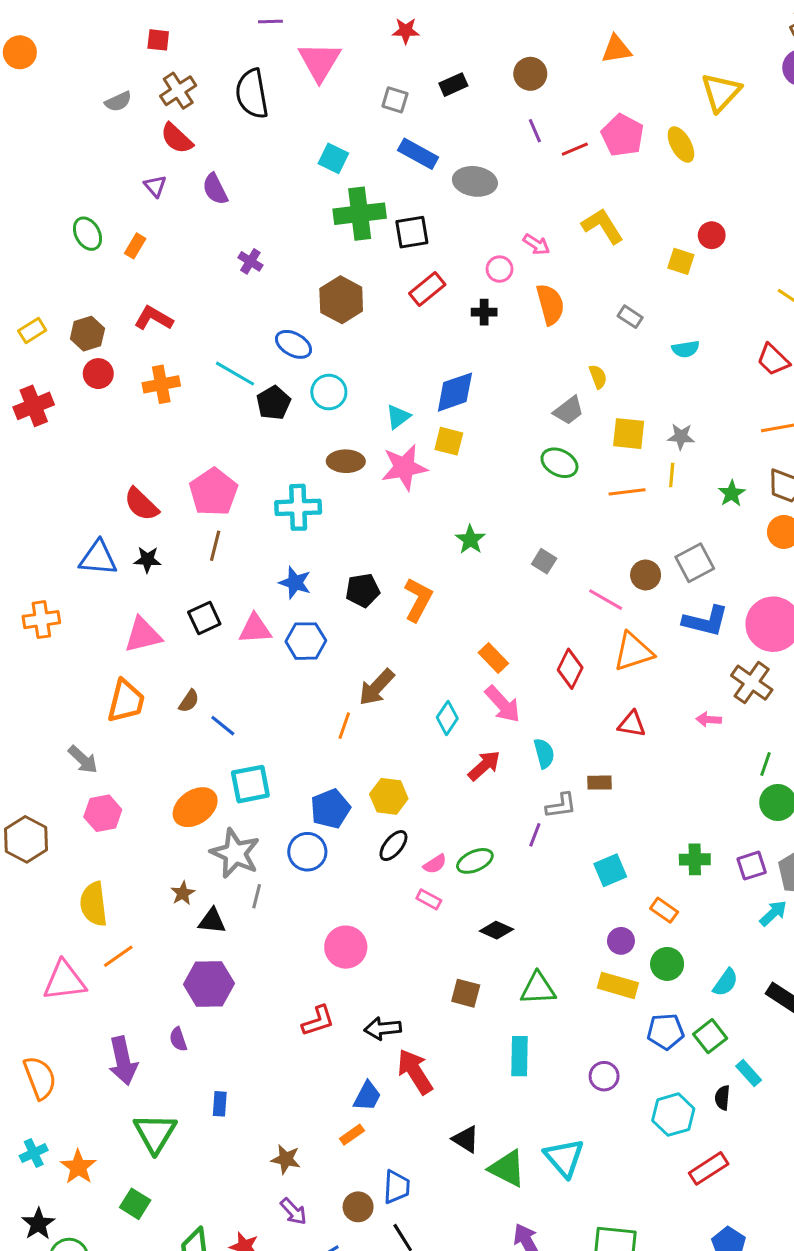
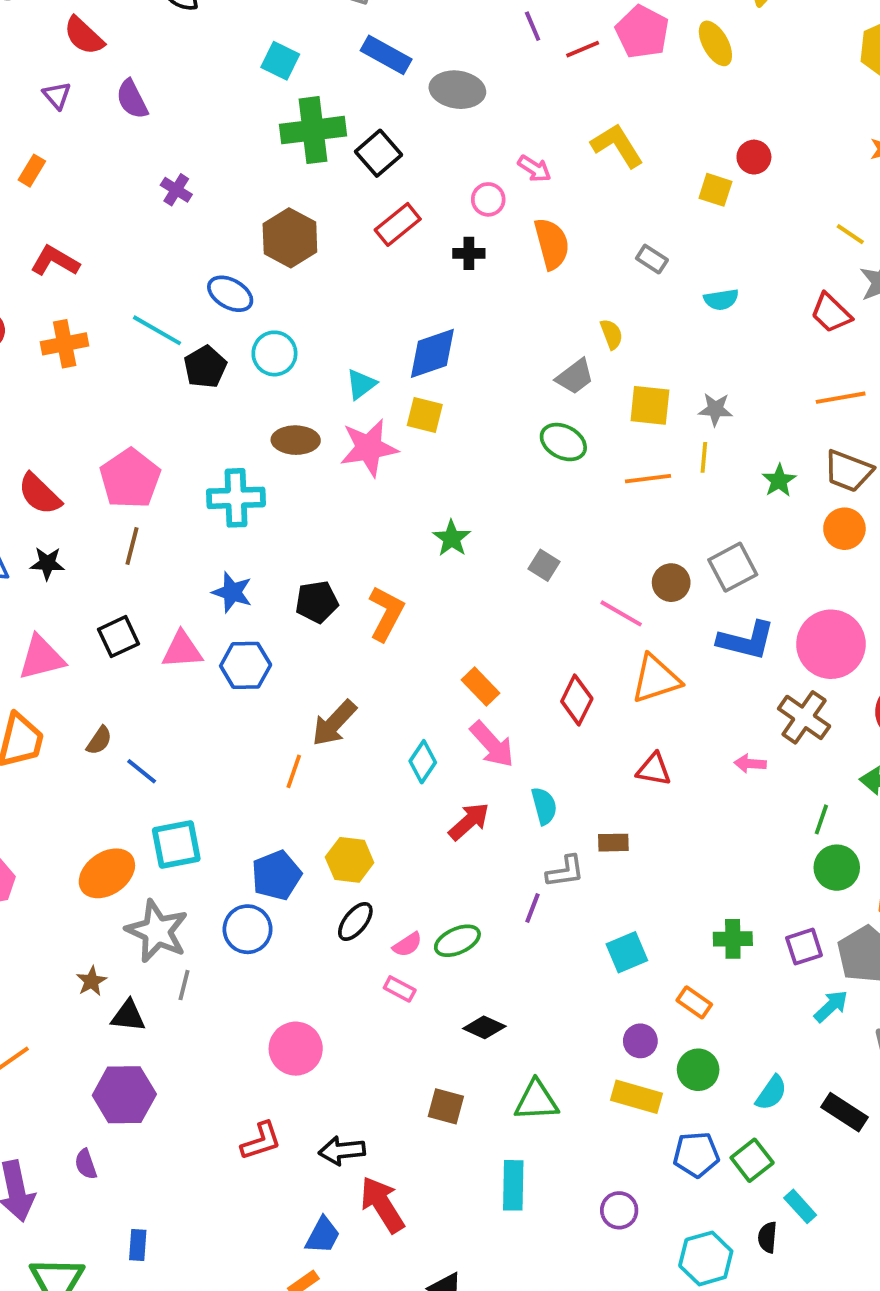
black square: (412, 232) -> (378, 153), turned -32

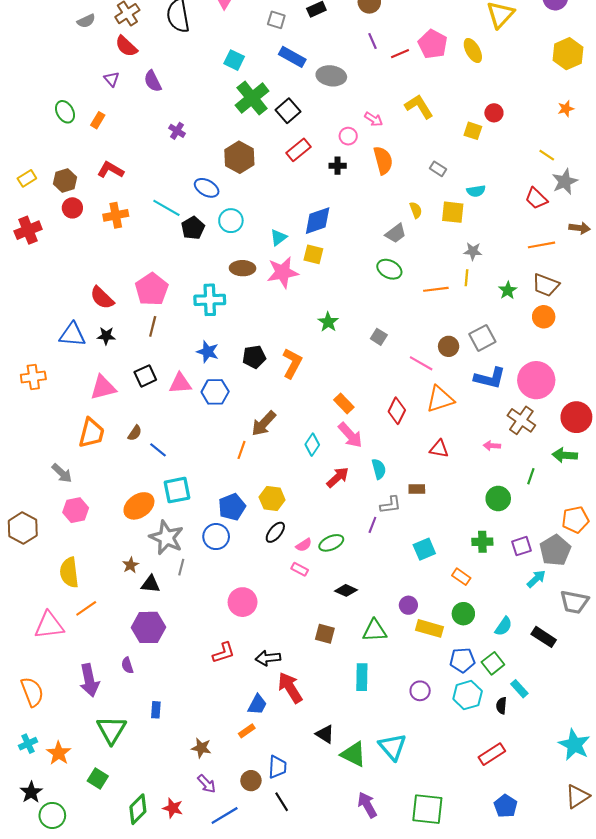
green cross: (313, 130) -> (252, 98), turned -32
yellow square: (650, 405) -> (453, 212), moved
green circle: (837, 868) -> (498, 499), moved
purple circle: (640, 1041) -> (408, 605), moved
cyan hexagon: (706, 1258) -> (468, 695), moved

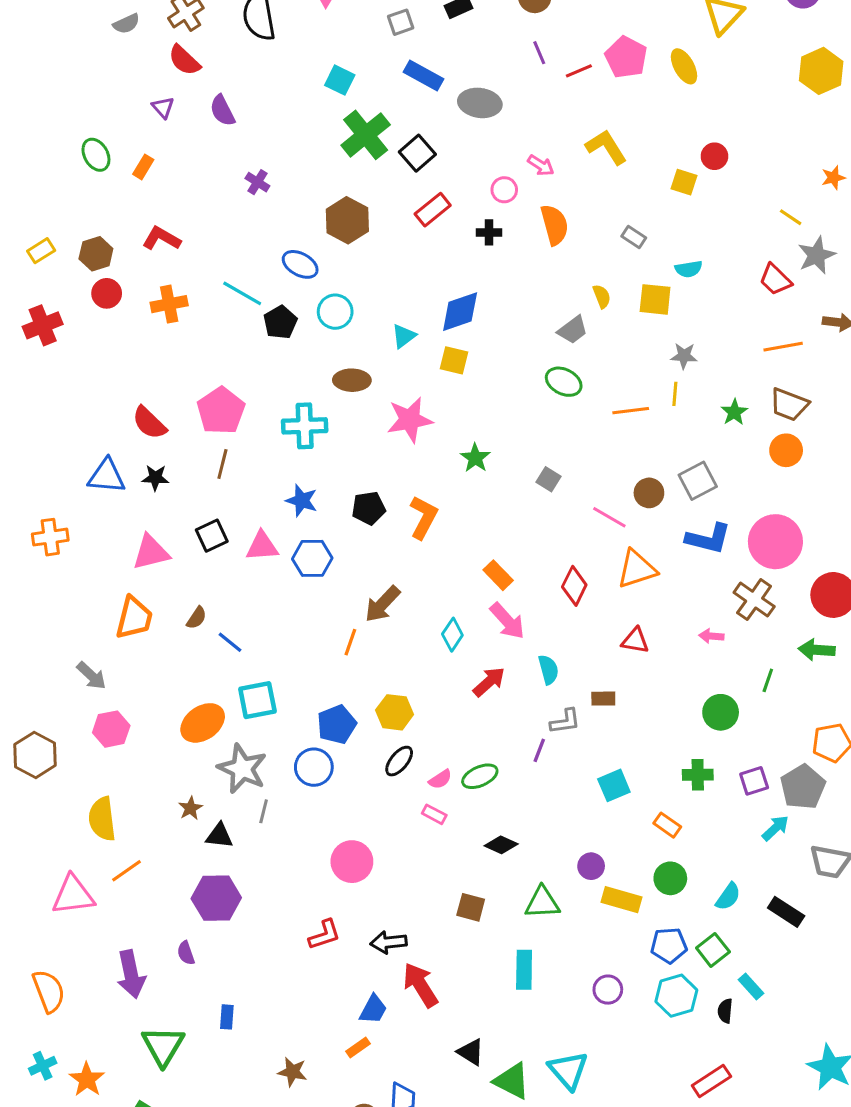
gray square: (276, 20) -> (401, 22), turned -36
orange star: (566, 109) -> (833, 178), moved
pink star: (283, 272) -> (410, 420), moved

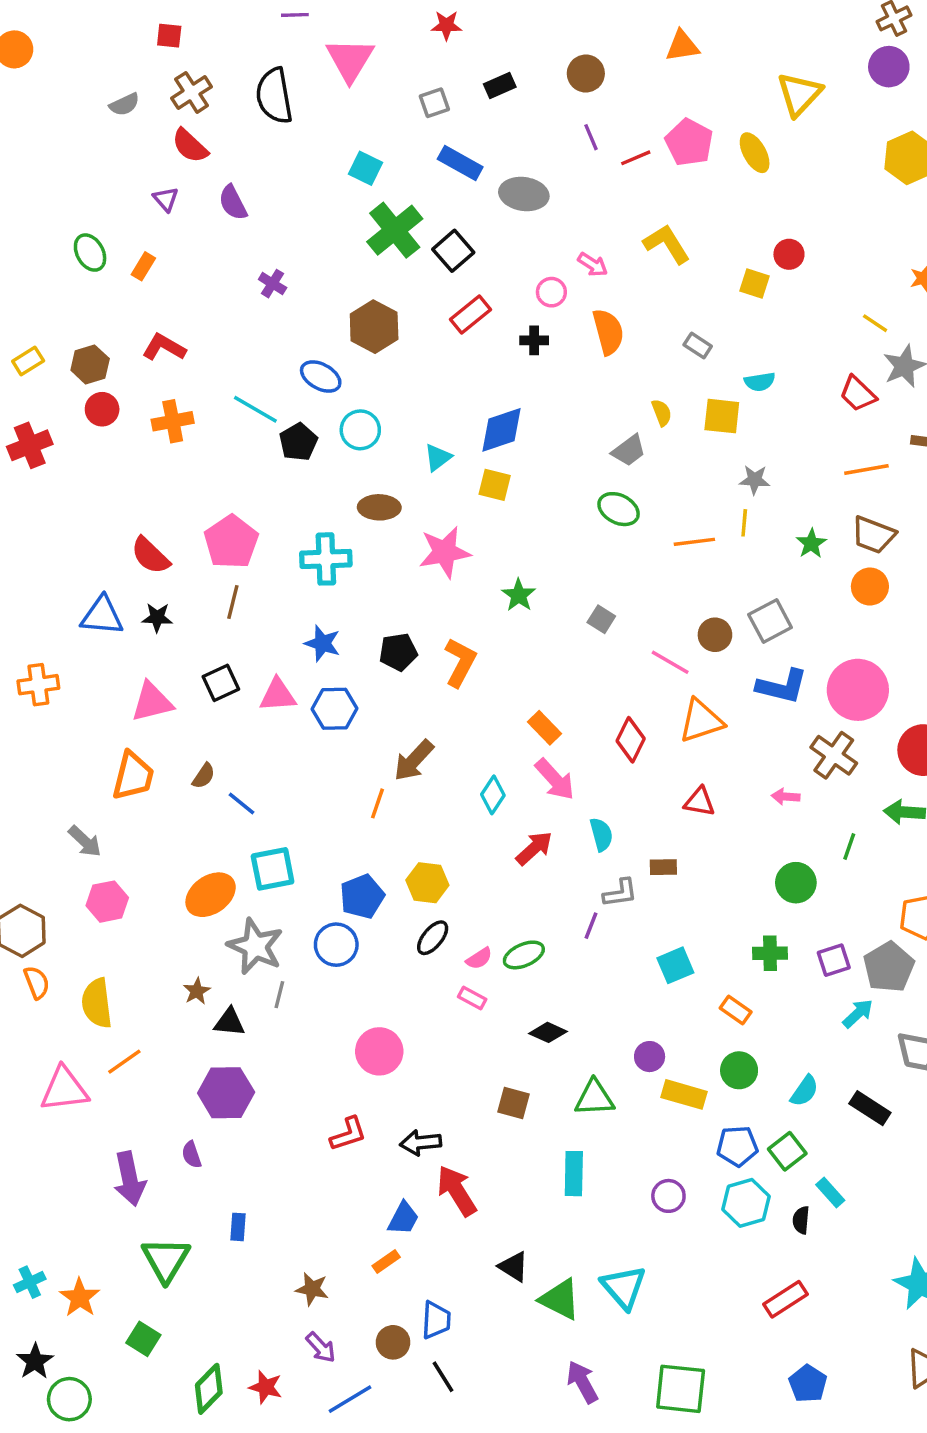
orange semicircle: (49, 991) -> (37, 983), moved, size x0.7

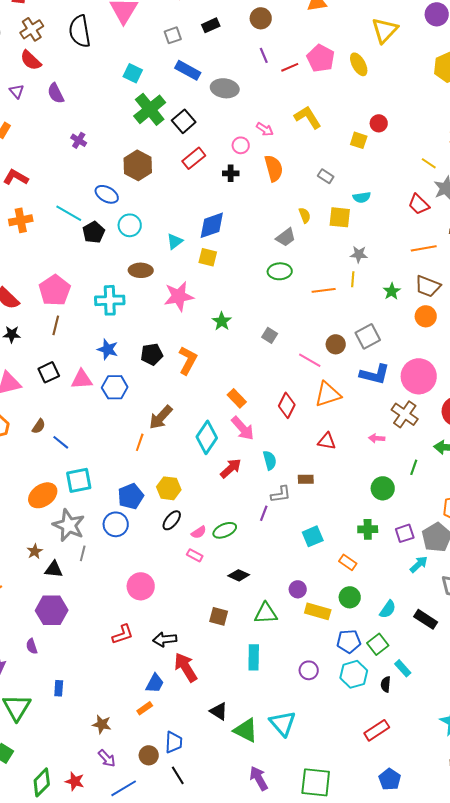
green ellipse: (619, 509) -> (280, 271), turned -30
cyan diamond: (493, 795) -> (207, 437), size x1.5

